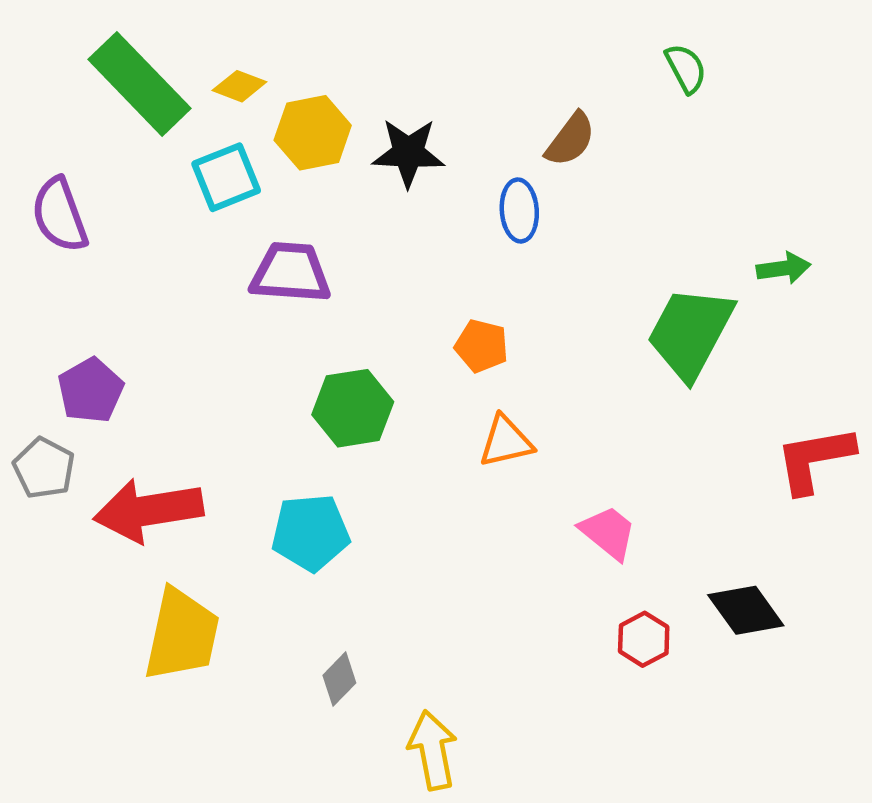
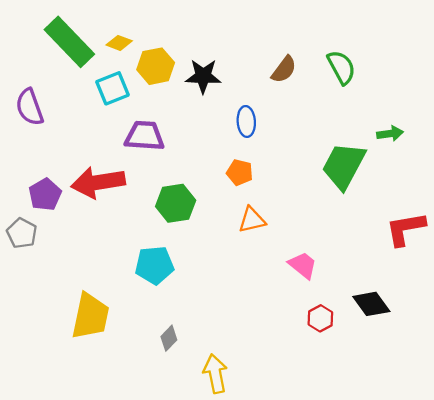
green semicircle: (686, 68) -> (341, 67), moved, size x1.4
blue ellipse: (519, 211) -> (246, 121), moved
red arrow: (148, 510) -> (98, 182), moved

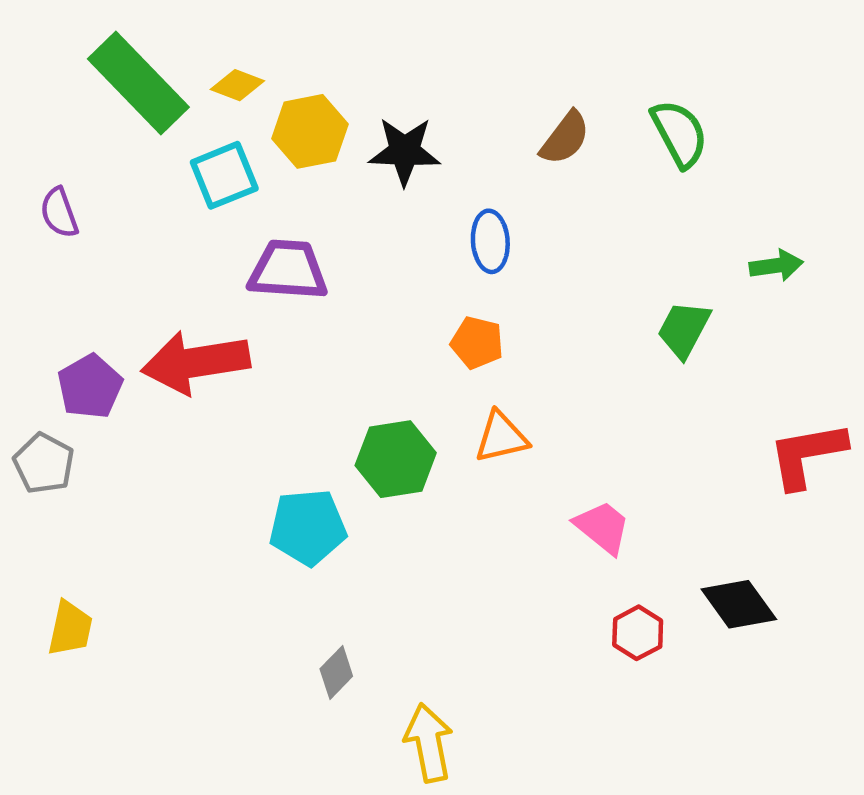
purple semicircle: (30, 107) -> (59, 213), size x0.7
green trapezoid: (344, 166) -> (684, 329), size x0.6
green hexagon: (176, 203) -> (396, 459), moved
yellow trapezoid: (90, 316) -> (70, 628), moved, size x0.6

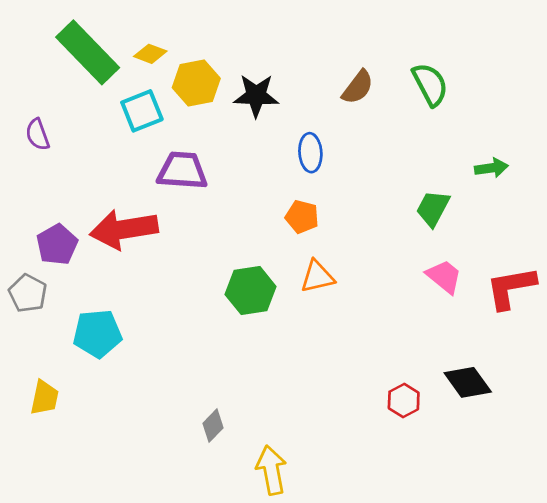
cyan pentagon: (308, 527) -> (97, 334), moved
pink trapezoid: (602, 527) -> (444, 277), moved

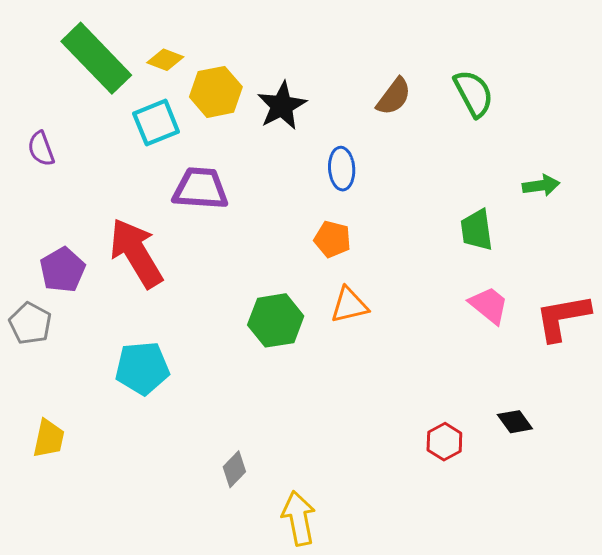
black star: (256, 96) -> (282, 106), turned -30
green trapezoid: (433, 208) -> (477, 230), turned -36
red arrow: (124, 229) -> (136, 253), turned 68
cyan pentagon: (97, 334) -> (142, 368), moved
black diamond: (468, 382) -> (515, 422), size x0.7

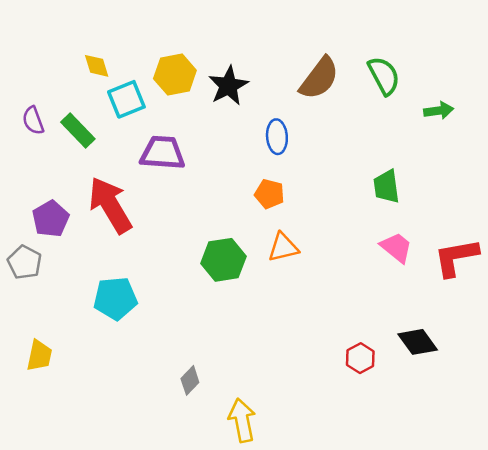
green rectangle: (96, 58) -> (78, 130), moved, size x0.6
yellow diamond: (165, 60) -> (97, 66), moved, turned 52
brown semicircle: (394, 97) -> (319, 78), size x1.4
green arrow: (541, 185) -> (439, 111), moved
black diamond: (515, 422) -> (418, 342), size x1.4

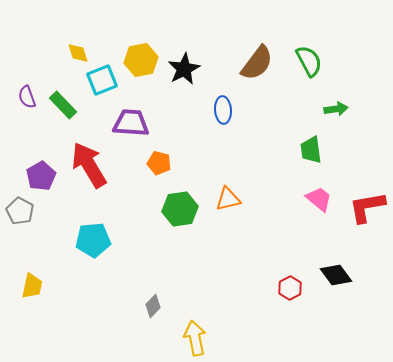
green arrow: (439, 111) -> (336, 109), moved
orange pentagon: (269, 194) -> (159, 163), moved

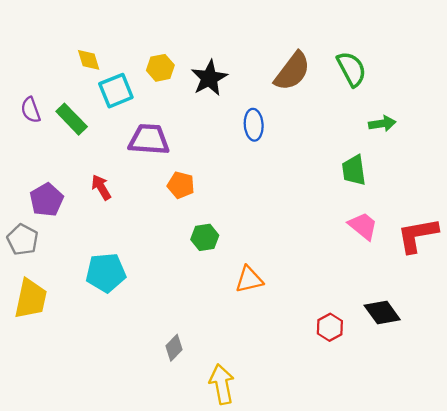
yellow hexagon: (141, 60) -> (160, 68), size x0.7
red arrow: (89, 165) -> (101, 187), size x0.5
orange triangle: (228, 199) -> (249, 279), moved
green hexagon: (180, 209) -> (205, 237), size x0.7
yellow trapezoid: (32, 286) -> (31, 299), moved, size x1.4

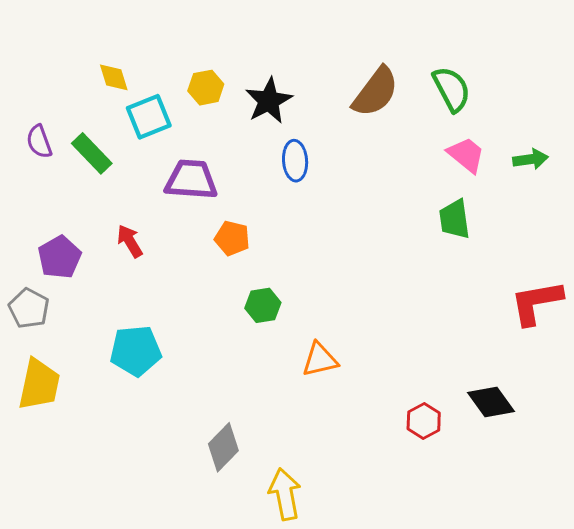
green arrow: (382, 124) -> (531, 159), moved
blue ellipse: (254, 125) -> (295, 161), moved
pink trapezoid: (363, 226) -> (466, 155), moved
gray diamond: (174, 348) -> (223, 447), size x1.4

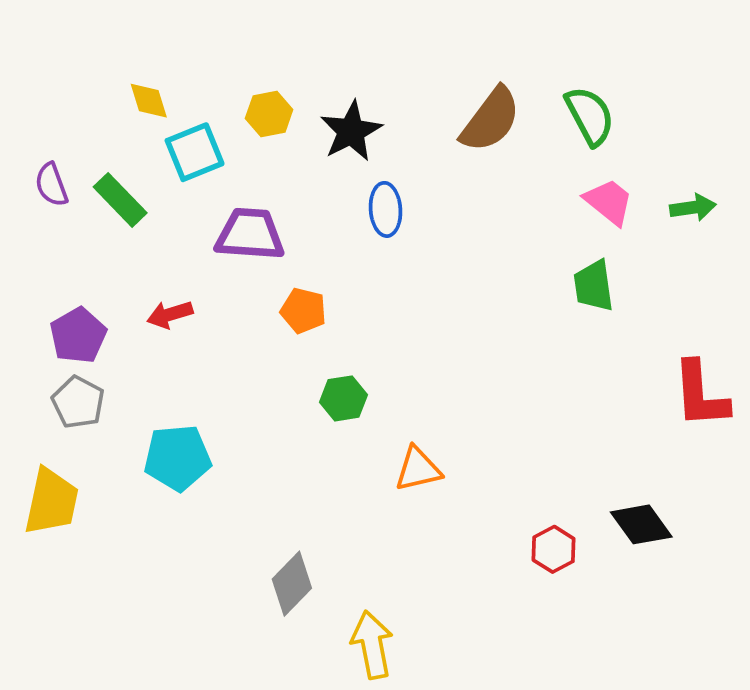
red arrow: (130, 241) -> (170, 314), turned -76
red L-shape: (536, 303) -> (701, 395), turned -84
gray pentagon: (29, 308) -> (78, 402), moved

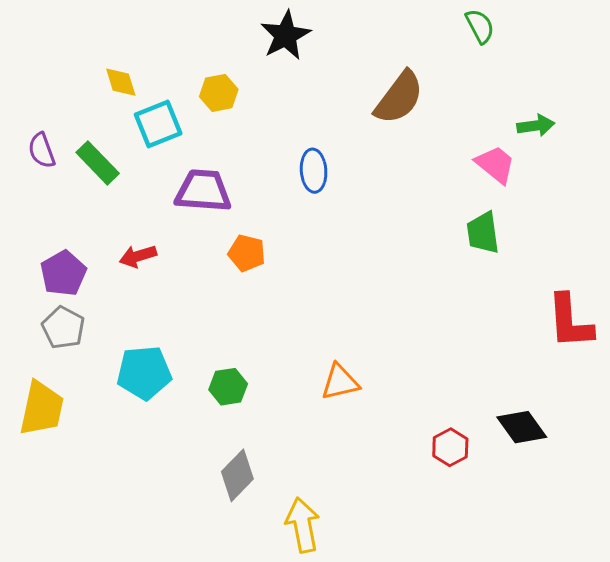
green semicircle: (590, 116) -> (480, 26), moved, size x0.7
black star: (351, 131) -> (286, 35), moved
green arrow: (693, 208) -> (536, 126), moved
green hexagon: (343, 398) -> (228, 387), moved

